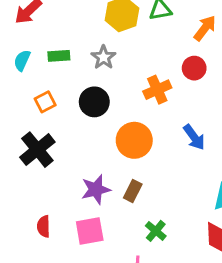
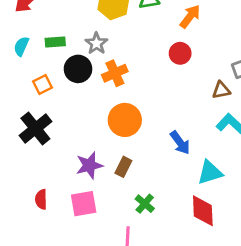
orange cross: (157, 90) -> (115, 73), moved
black circle: (94, 102) -> (78, 69), moved
blue arrow: (194, 137) -> (180, 143), moved

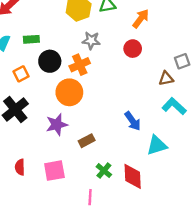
gray star: (96, 43) -> (91, 41), moved, turned -30
orange circle: (125, 120) -> (69, 92), moved
purple star: (89, 165) -> (57, 125), moved
brown rectangle: (123, 167) -> (87, 141), turned 35
red diamond: (203, 211) -> (133, 176), moved

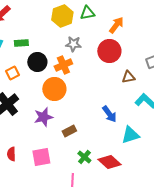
red circle: (133, 49) -> (109, 51), size x1.5
brown triangle: (166, 78) -> (128, 77), moved
red diamond: (133, 176) -> (109, 162), turned -45

